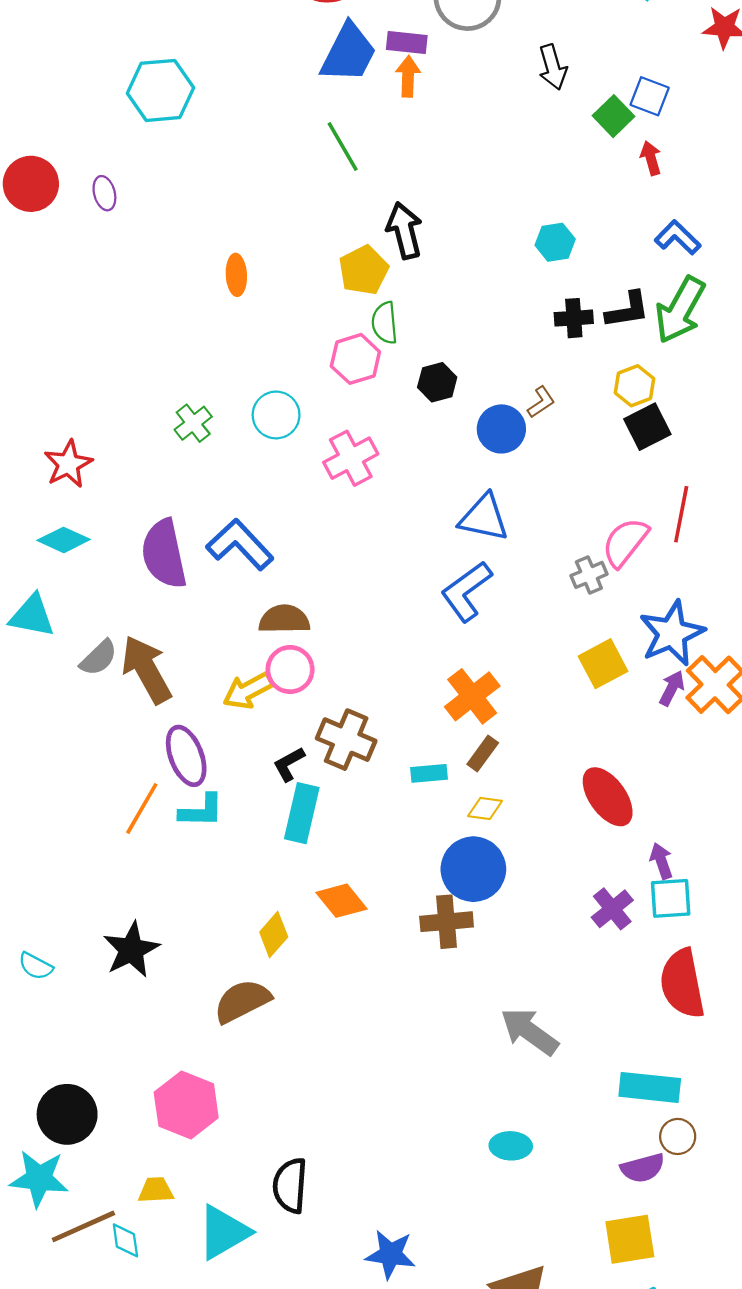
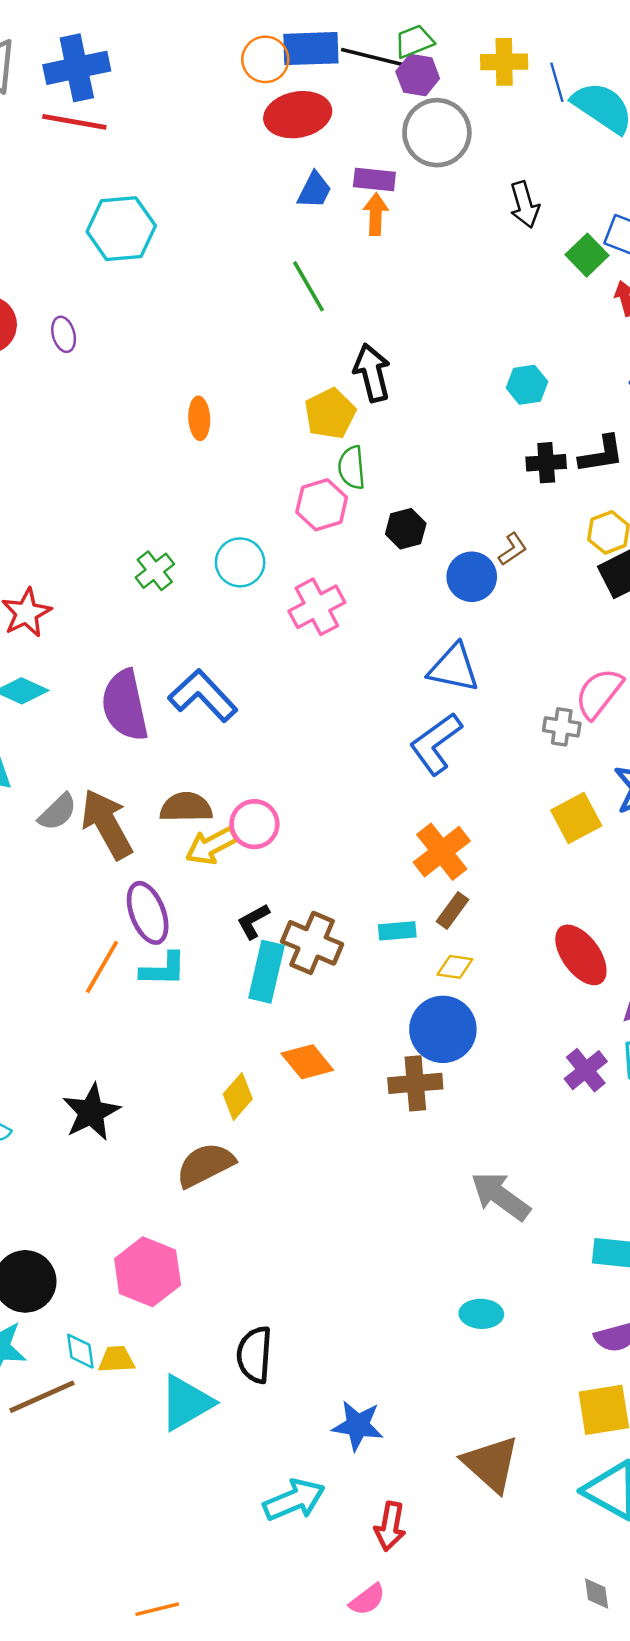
blue trapezoid: (348, 53) -> (314, 190), size x0.6
gray cross: (589, 575) -> (562, 727), turned 32
brown semicircle: (284, 619) -> (186, 807), moved
brown cross: (346, 740) -> (312, 943), moved
cyan diamond: (125, 1240) -> (80, 1351), moved

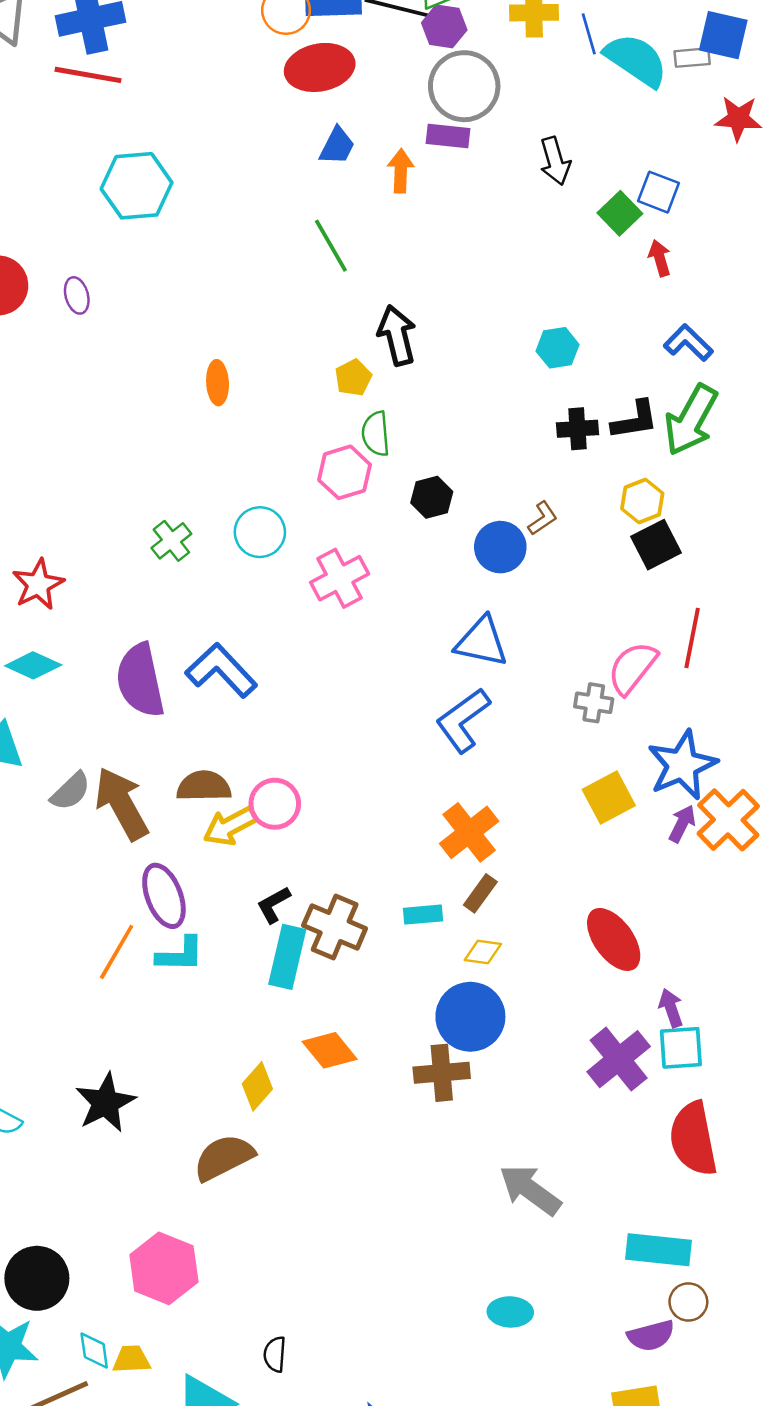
purple rectangle: (374, 179) -> (448, 136), moved
yellow pentagon: (330, 414) -> (353, 378), size x0.7
purple cross: (586, 1070) -> (619, 1059), size x1.4
black semicircle: (254, 1355) -> (275, 1354), size x0.6

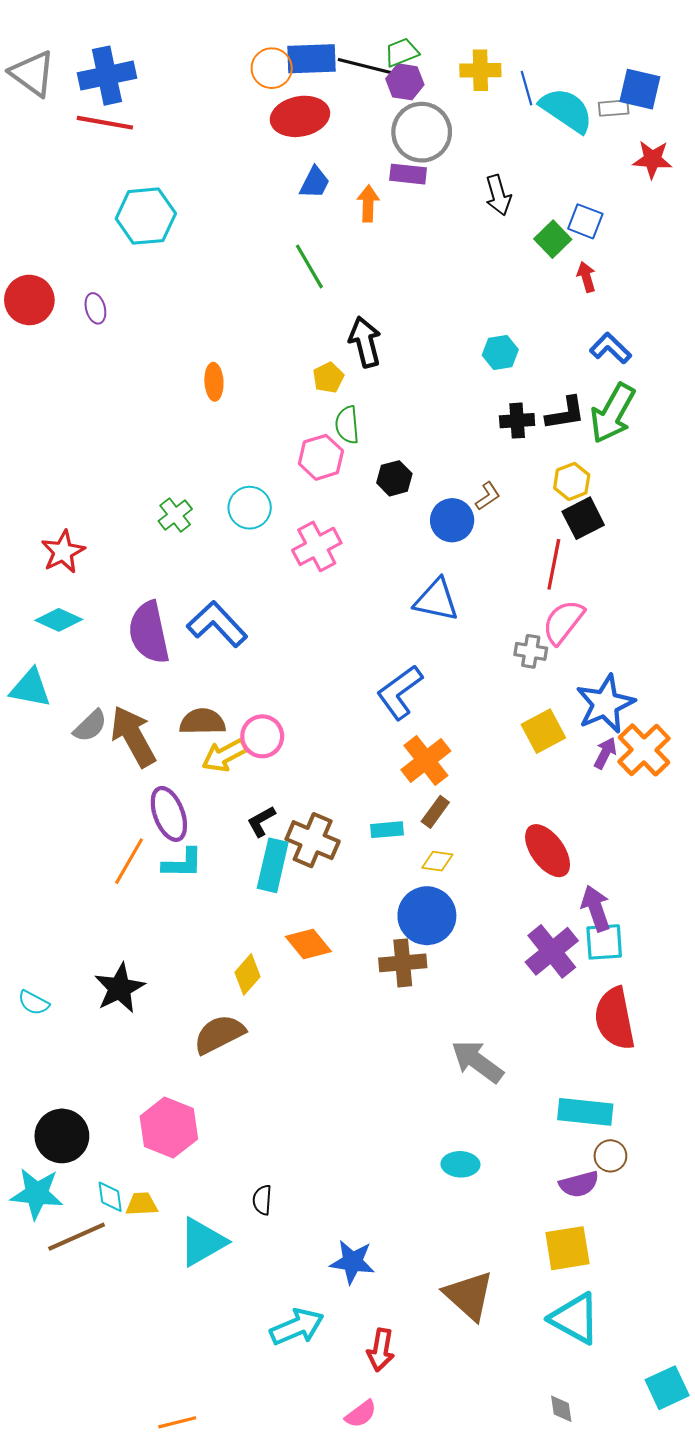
red line: (692, 638) -> (554, 564), moved
blue L-shape: (463, 720) -> (400, 692), moved
purple arrow: (671, 1008) -> (596, 908), size x1.4

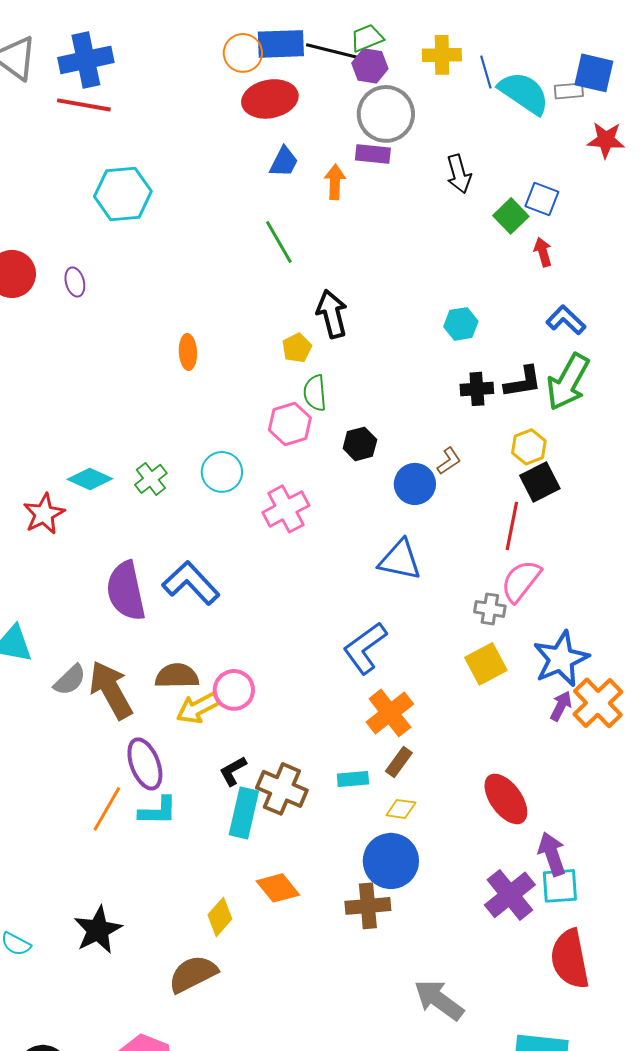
cyan diamond: (59, 620) -> (90, 479), moved
yellow square: (543, 731) -> (486, 664), moved

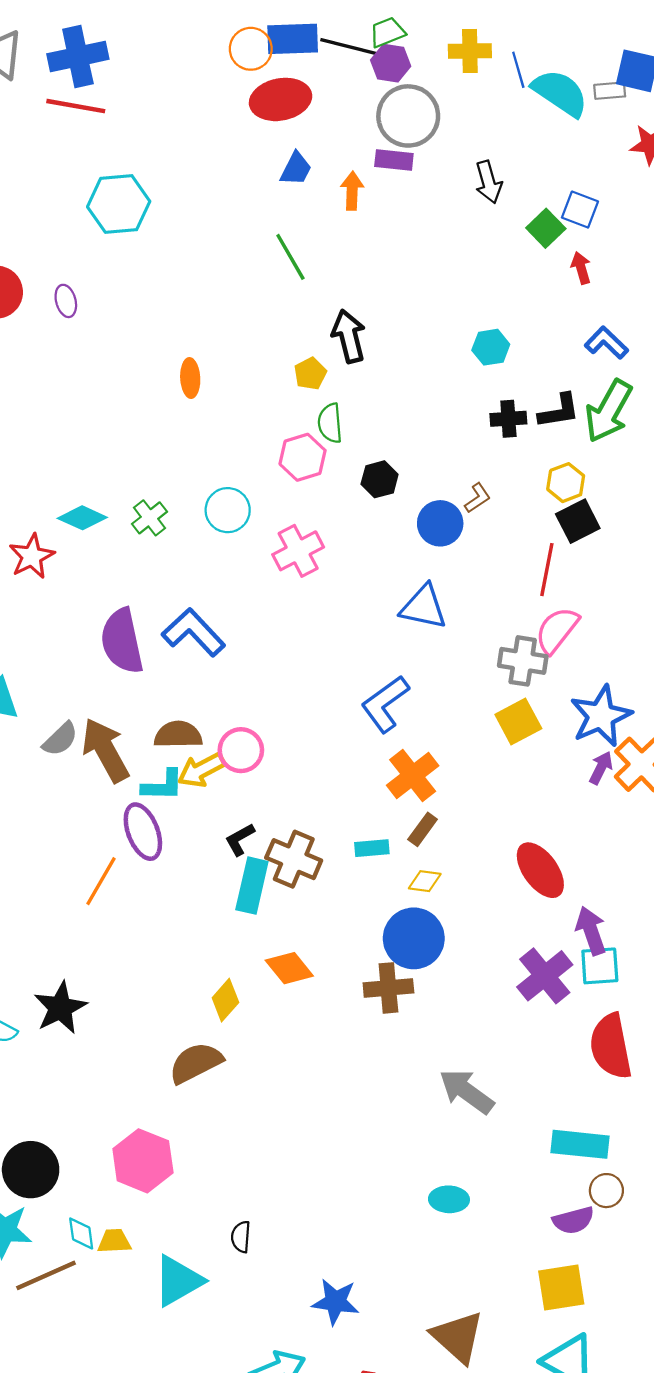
gray cross: (490, 609) -> (523, 661), size x1.4
cyan L-shape: (158, 811) -> (163, 785), moved
black star: (98, 930) -> (60, 1008), moved

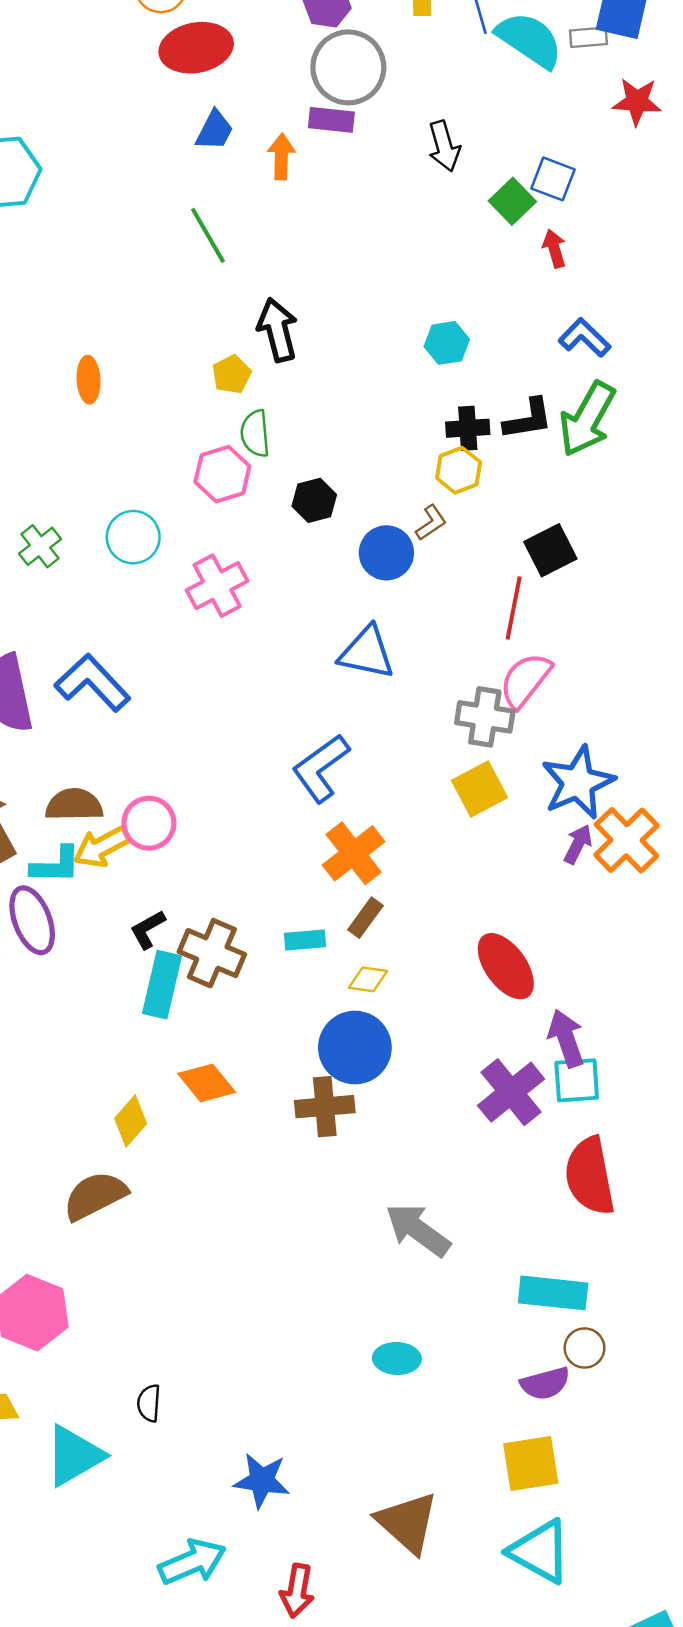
yellow hexagon: (566, 483) -> (459, 470), moved

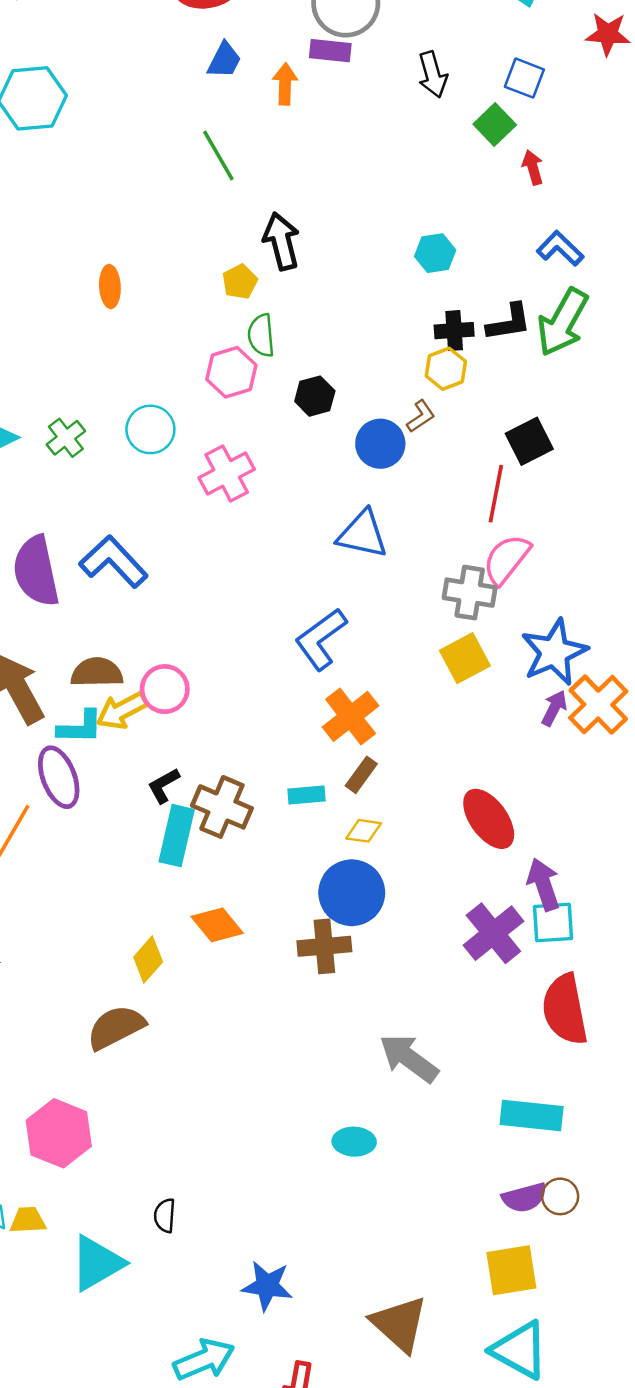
blue square: (553, 179) -> (524, 78), moved
brown circle: (585, 1348) -> (560, 1196), moved
cyan ellipse: (397, 1358) -> (354, 1142), moved

